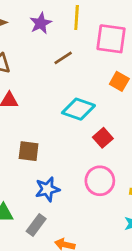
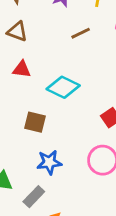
cyan diamond: (78, 109) -> (63, 87), moved

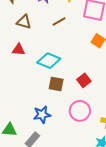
brown triangle: (17, 31) -> (24, 22), moved
brown square: (35, 122) -> (56, 84), moved

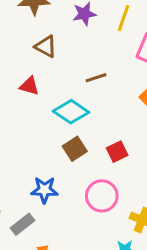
brown line: (59, 21) -> (96, 78), moved
brown square: (56, 84) -> (75, 149), turned 35

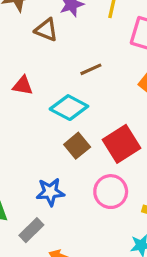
brown triangle: (46, 46) -> (46, 30), moved
red square: (117, 152) -> (122, 144), size x1.6

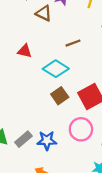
blue star: (50, 192) -> (47, 141), moved
gray rectangle: (31, 230) -> (23, 139), moved

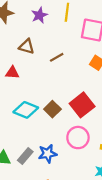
brown triangle: (44, 13) -> (27, 47), moved
cyan diamond: (56, 69) -> (26, 110), moved

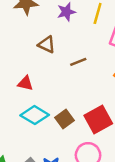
red triangle: (12, 73) -> (25, 83), moved

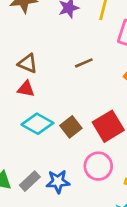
brown triangle: (47, 45) -> (28, 63), moved

